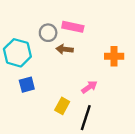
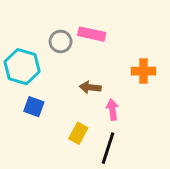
brown arrow: (65, 49) -> (90, 87), moved
blue square: (27, 85) -> (34, 107), turned 35
pink arrow: (89, 87) -> (112, 110), turned -63

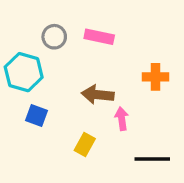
gray circle: (61, 41) -> (54, 37), moved
brown arrow: (90, 87) -> (98, 95), size x1.4
black line: (108, 148) -> (152, 159), moved, turned 72

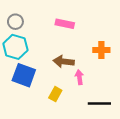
gray circle: (54, 37) -> (15, 22), moved
blue square: (37, 116) -> (24, 75), size x1.6

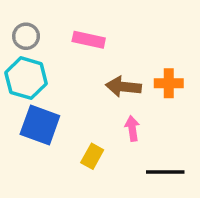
pink rectangle: (65, 24) -> (89, 40), moved
brown arrow: (64, 62) -> (123, 87), moved

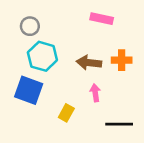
gray circle: (26, 36) -> (30, 26), moved
pink rectangle: (89, 40) -> (102, 19), moved
cyan hexagon: (26, 78) -> (42, 56), moved

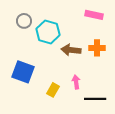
pink rectangle: (102, 19) -> (94, 15), moved
cyan hexagon: (42, 56) -> (48, 32), moved
pink arrow: (95, 93) -> (76, 82), moved

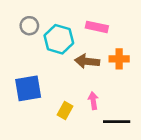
pink rectangle: (94, 15) -> (97, 27), moved
blue square: (23, 72) -> (28, 88), turned -30

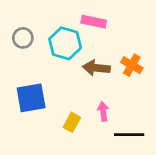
gray circle: (29, 26) -> (23, 38), moved
pink rectangle: (97, 27) -> (94, 22), moved
orange cross: (119, 59) -> (132, 65), turned 30

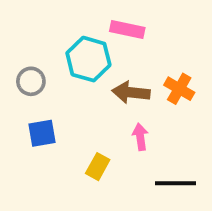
gray circle: (23, 38) -> (31, 81), moved
blue square: (31, 98) -> (42, 133), size x0.7
pink arrow: (103, 111) -> (140, 137), moved

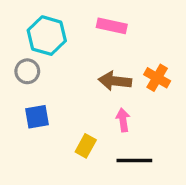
cyan hexagon: (88, 59) -> (47, 36), moved
black line: (176, 183) -> (134, 161), moved

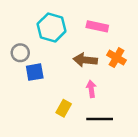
pink rectangle: (112, 26) -> (97, 26), moved
cyan hexagon: (47, 36) -> (52, 28), moved
blue square: (37, 117) -> (35, 72), moved

